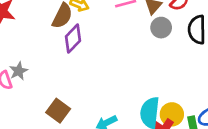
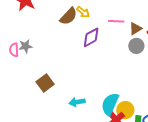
purple diamond: (73, 39) -> (91, 37), moved

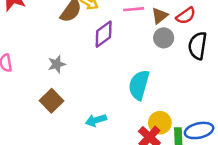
gray star: (25, 46) -> (57, 64), moved
cyan semicircle: (110, 104) -> (139, 85), moved

